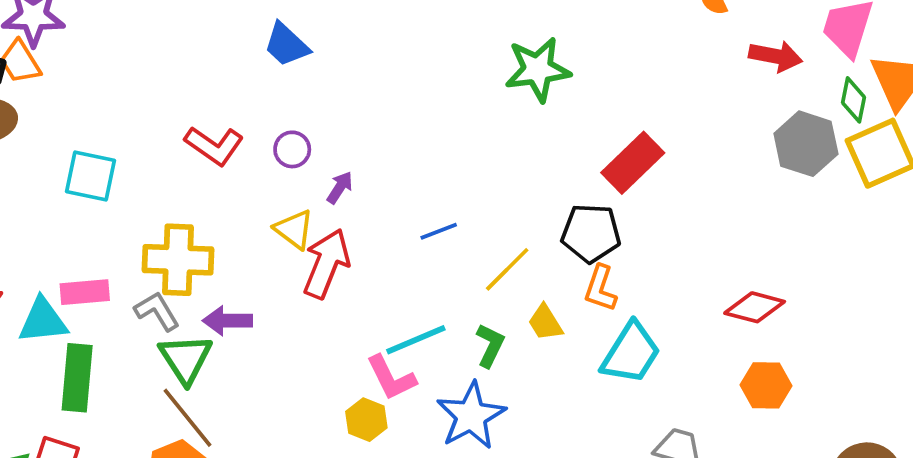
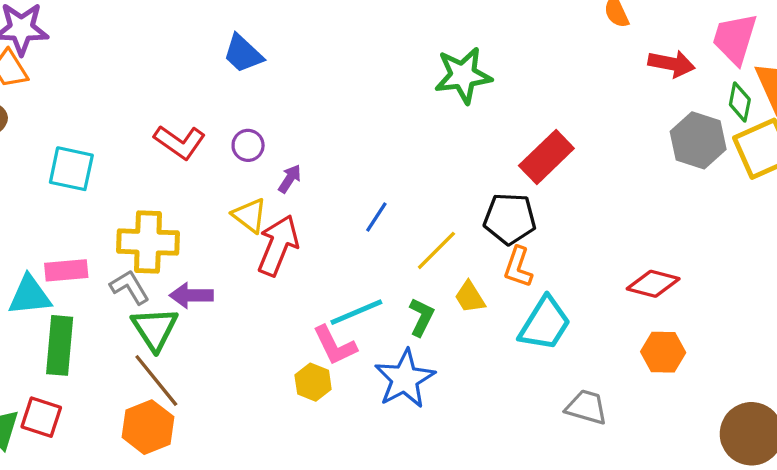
blue line: (439, 231) -> (376, 217), turned -36

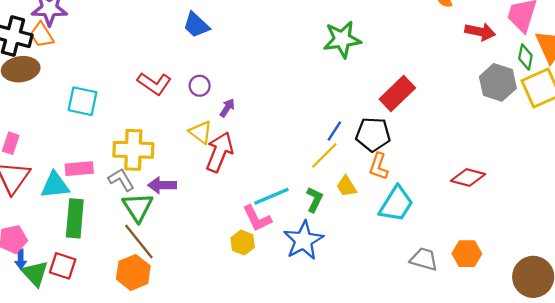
blue line: (376, 217) -> (334, 131), moved
orange hexagon: (663, 352) -> (467, 254), moved

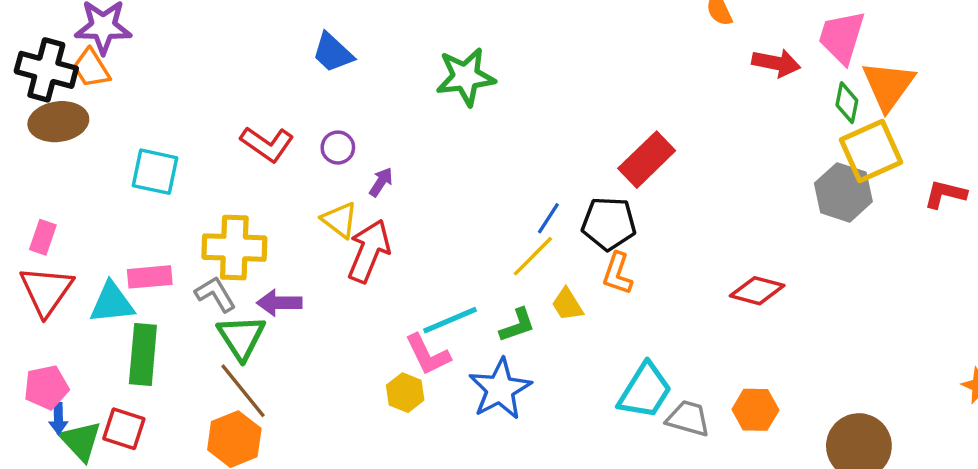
green star: (342, 39) -> (466, 77), moved
gray hexagon: (498, 82) -> (843, 192), moved
green L-shape: (314, 200) -> (517, 325), turned 45
cyan trapezoid: (396, 204) -> (645, 391), moved

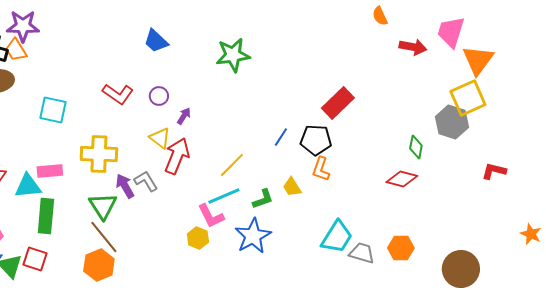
green diamond: (847, 103) -> (416, 147), moved
red L-shape: (945, 194) -> (494, 171), moved
yellow line: (533, 256) -> (232, 165), moved
gray L-shape: (215, 294) -> (146, 181), moved
purple arrow: (279, 303) -> (125, 186), turned 60

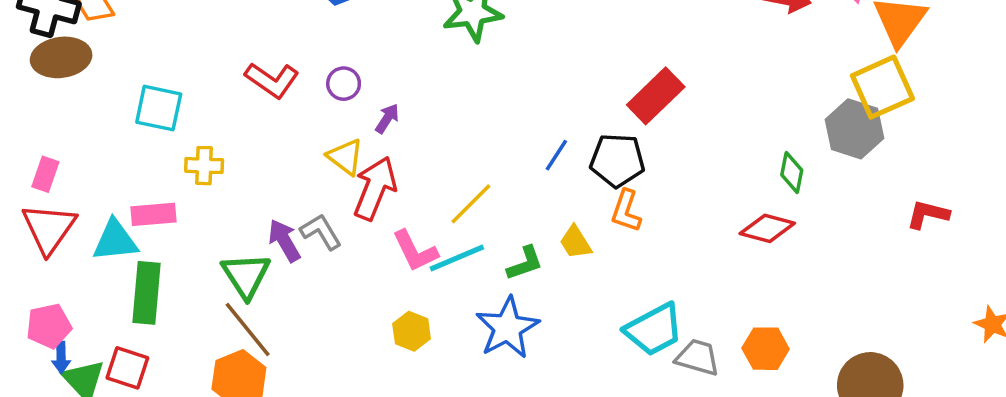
yellow cross: (99, 154) -> (204, 166), moved, size x0.6
pink L-shape: (211, 216) -> (415, 251), moved
cyan trapezoid: (337, 237) -> (654, 329), turned 30

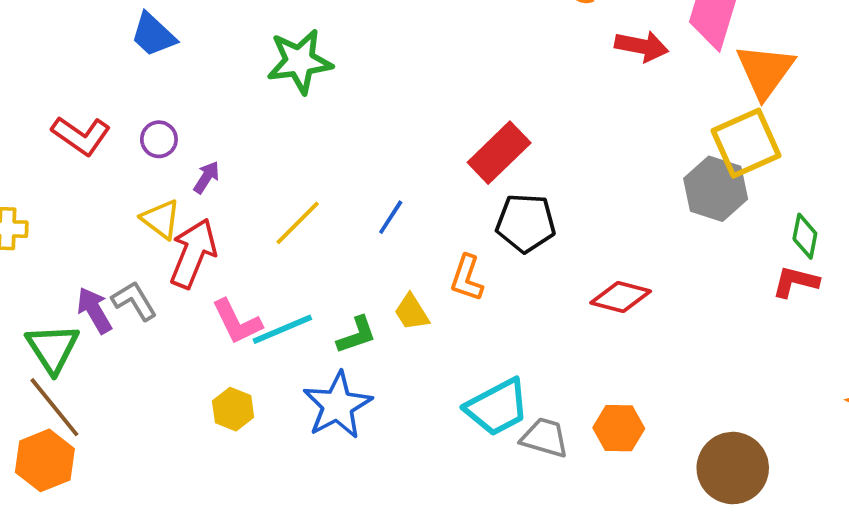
black pentagon: (617, 160) -> (526, 223), moved
green diamond: (792, 173) -> (805, 236), moved
yellow line: (471, 204) -> (298, 223), moved

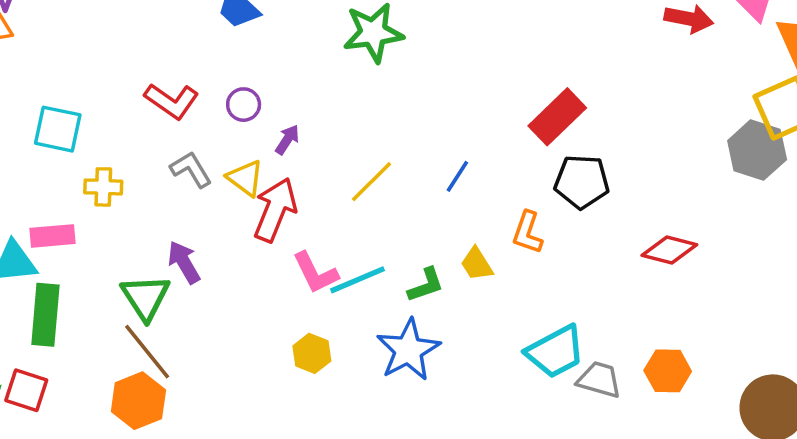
gray L-shape: (134, 301) -> (191, 169), moved

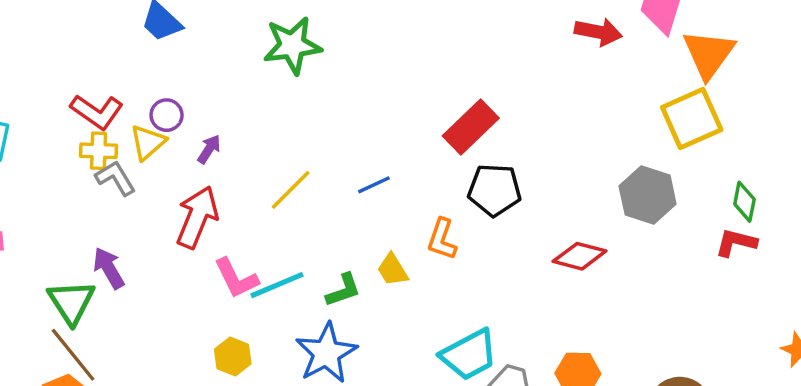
gray hexagon: (757, 150) -> (648, 195), moved
blue line: (457, 176) -> (374, 185), turned 32
yellow triangle: (245, 178) -> (148, 142), moved, turned 42
yellow cross: (103, 187) -> (99, 151), moved

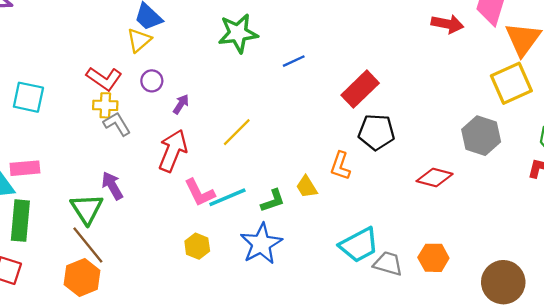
yellow triangle: (148, 142) -> (139, 40), moved
blue line: (374, 185) -> (294, 61), moved

